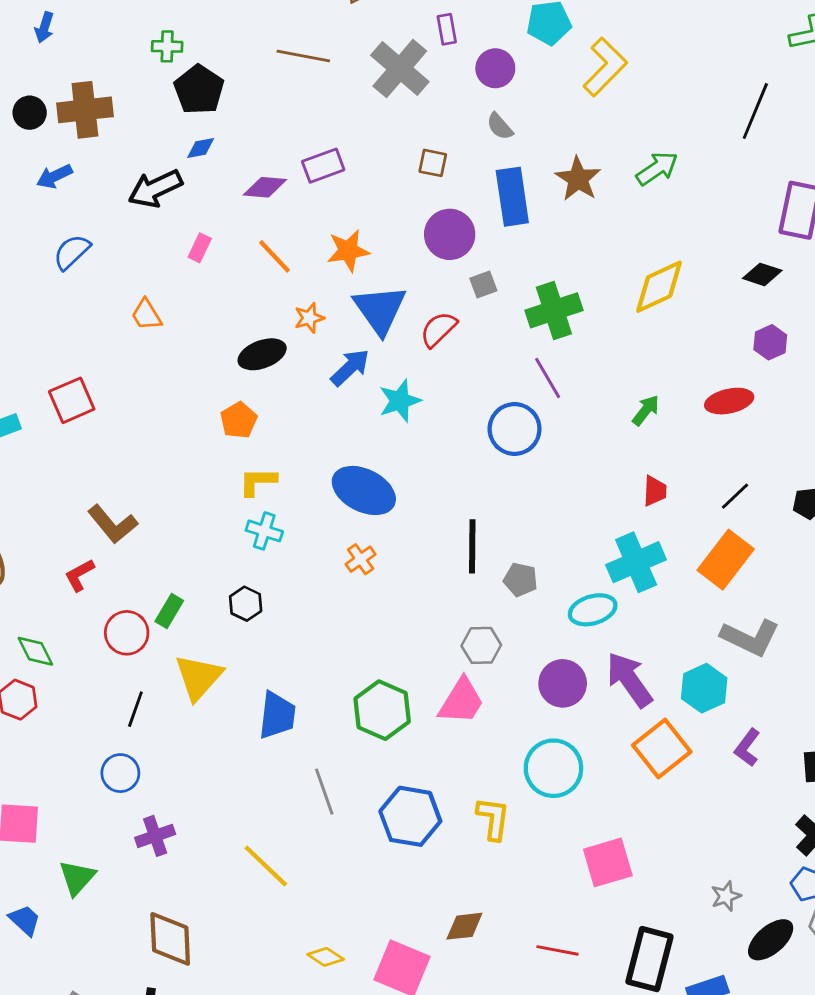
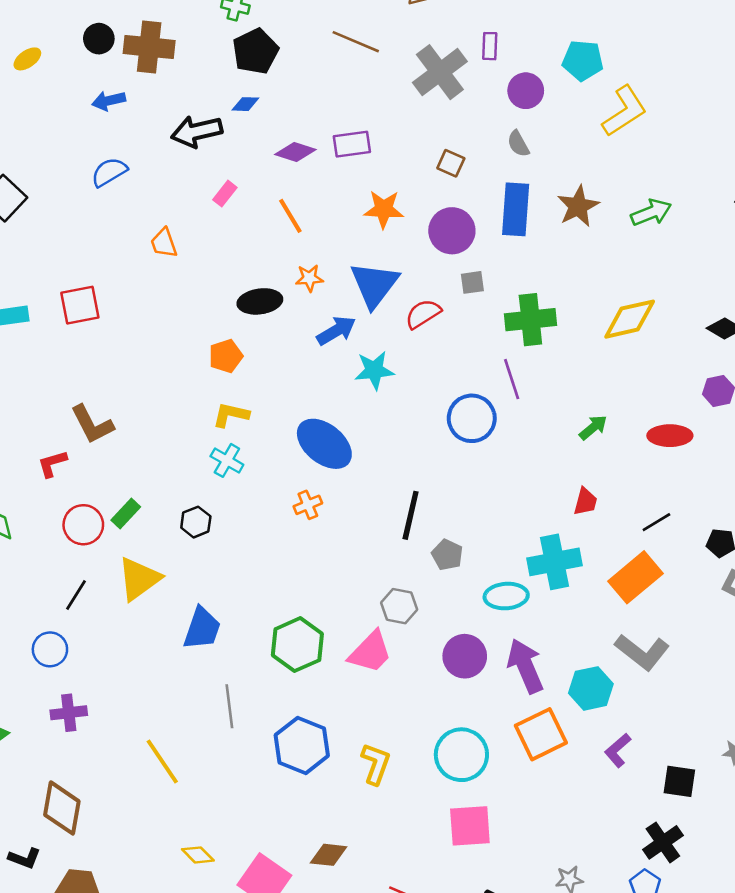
orange star: (348, 251) -> (384, 209), moved
cyan circle: (553, 768) -> (461, 755), moved

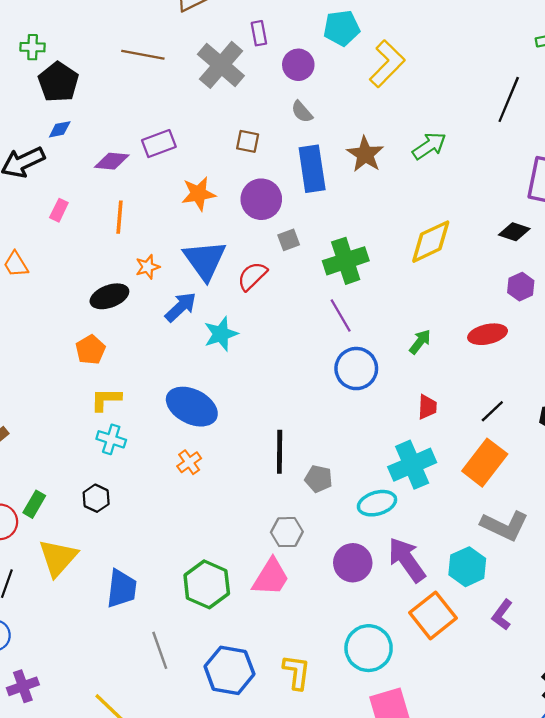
orange line: (290, 216) -> (120, 217), turned 48
blue circle: (472, 418) -> (356, 369), moved

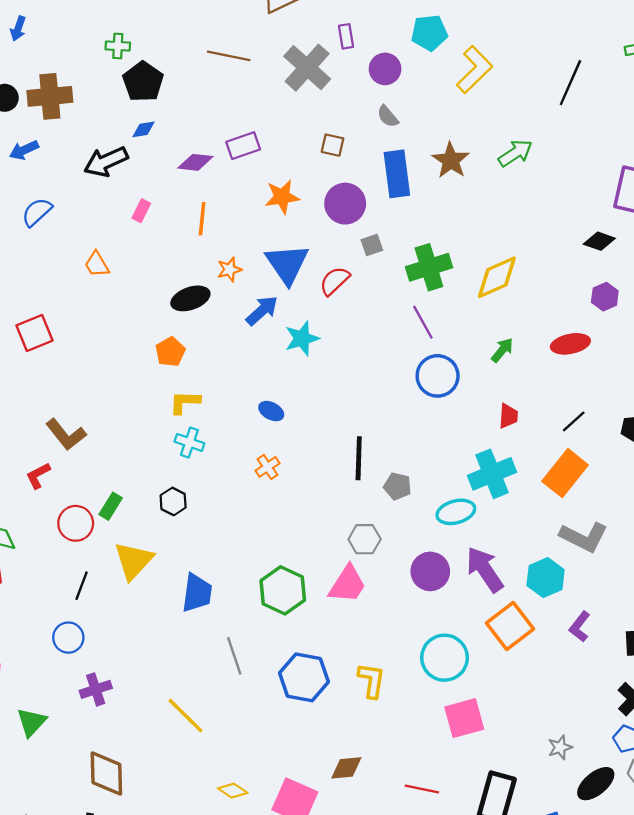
black line: (509, 99) -> (570, 83), moved
yellow diamond: (431, 242) -> (497, 277), moved
blue ellipse: (192, 407) -> (271, 411), size x0.5

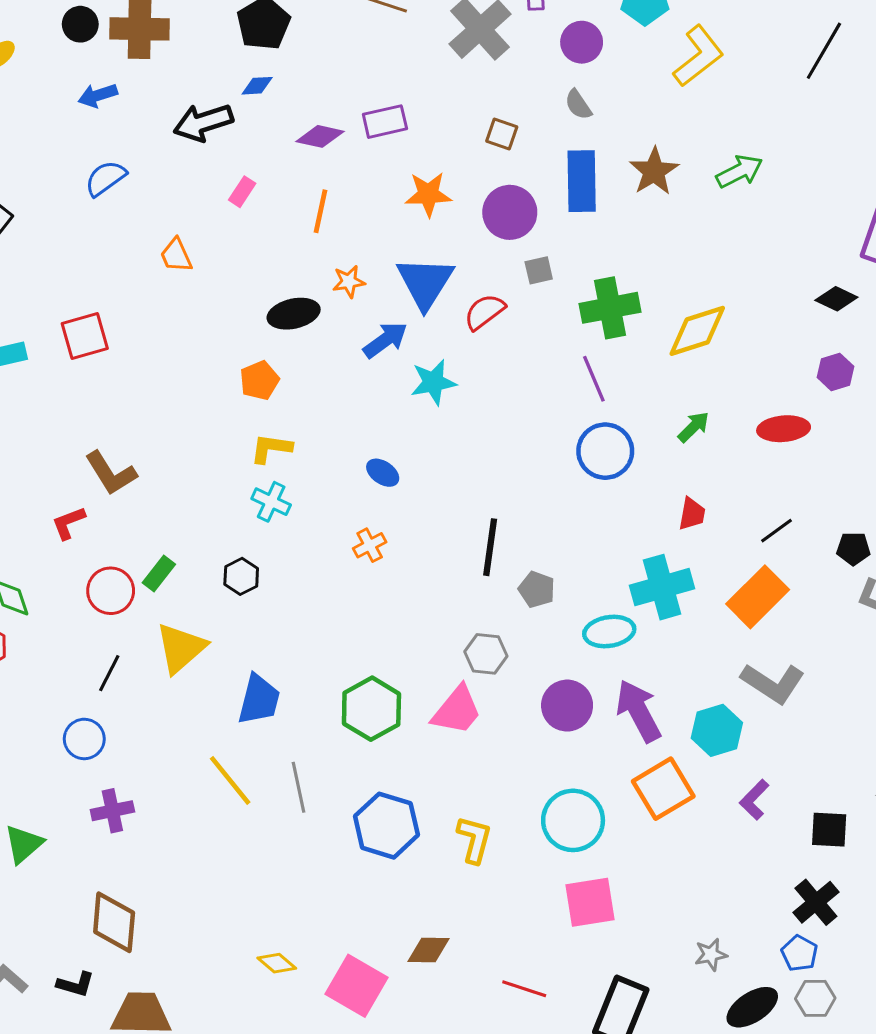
black line: (570, 83) -> (824, 51), moved
yellow line: (185, 716) -> (230, 780), moved

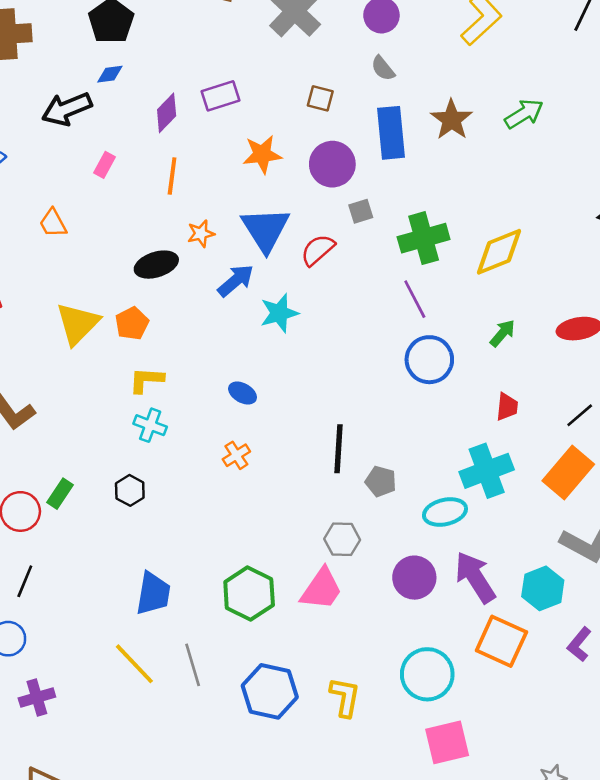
purple diamond: (320, 136) -> (167, 113), turned -54
yellow triangle: (181, 648) -> (78, 324), moved
orange square: (663, 789) -> (501, 641), turned -30

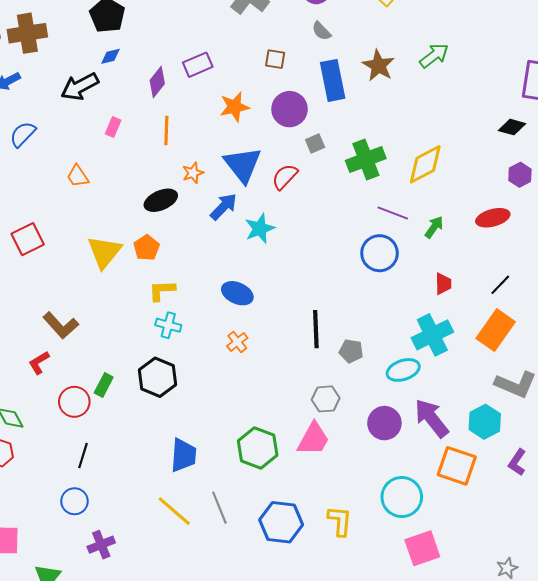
purple line: (415, 299) -> (393, 213), moved, turned -36
blue ellipse: (243, 393) -> (237, 293), size x1.4
black hexagon: (130, 490) -> (157, 377), size x1.6

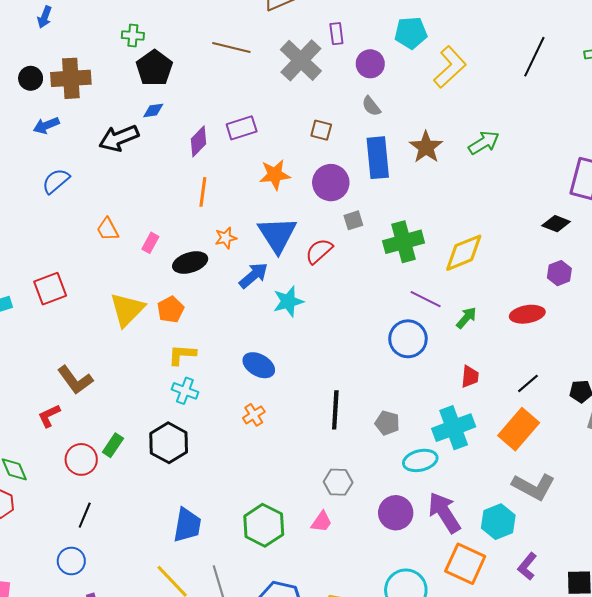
pink rectangle: (113, 127) -> (150, 243), moved
gray pentagon: (351, 351) -> (387, 423), moved
pink trapezoid: (313, 439) -> (321, 522), size x0.6

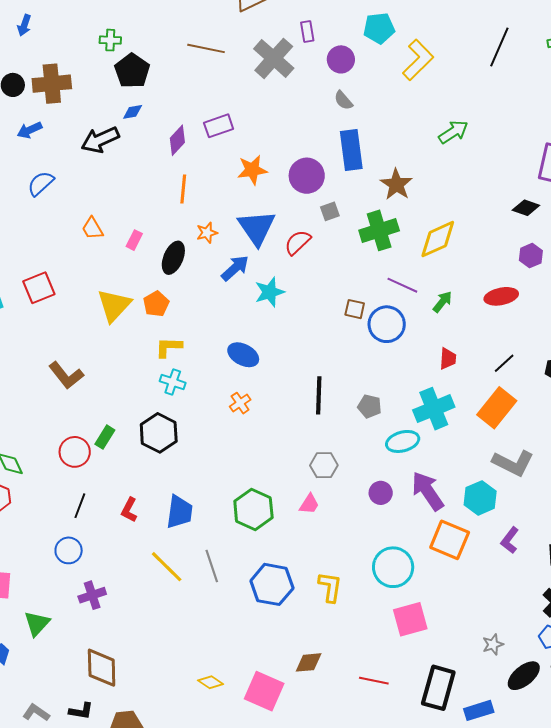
brown square: (321, 130) -> (355, 309), moved
brown star: (426, 147) -> (396, 184), moved
black ellipse: (190, 262) -> (173, 258), turned -48
red L-shape: (49, 416) -> (129, 510), moved, turned -35
purple circle: (396, 513) -> (381, 493), size x0.7

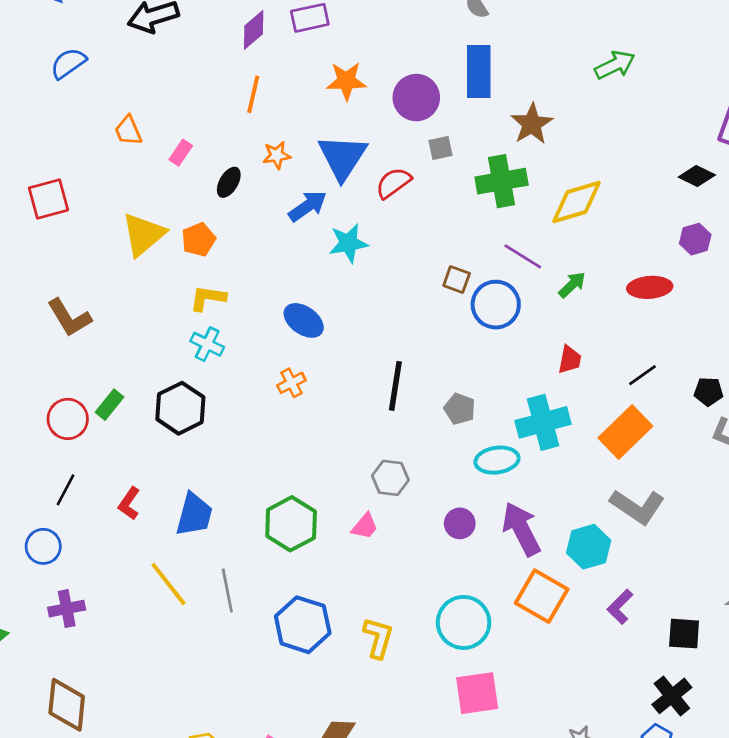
black ellipse: (173, 258) -> (229, 182), size x0.7

